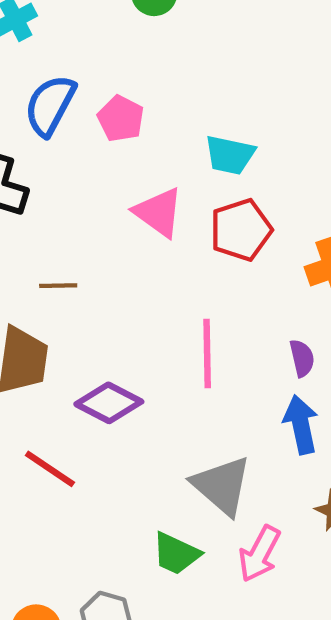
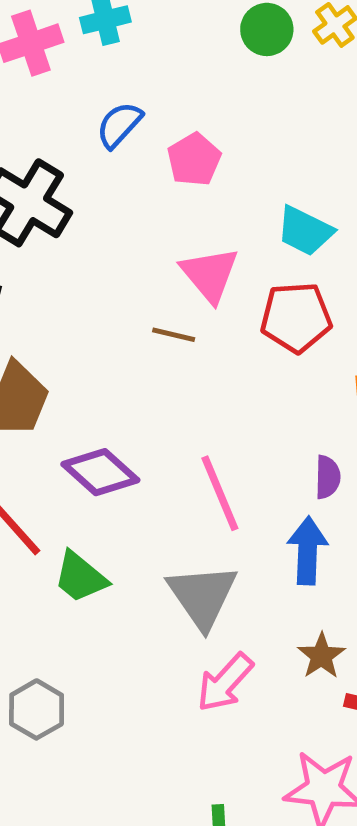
blue semicircle: (50, 105) -> (119, 125), size x0.7
brown line: (58, 286) -> (174, 335), moved
pink line: (207, 353) -> (220, 493), moved, turned -36
green trapezoid: (176, 554) -> (80, 577), moved

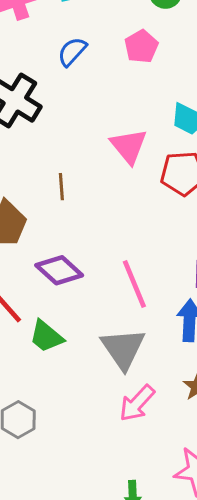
pink pentagon: (194, 160) -> (141, 46), moved
brown line: (174, 335) -> (61, 187), moved, turned 72

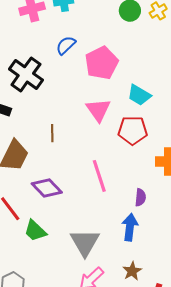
pink pentagon: (141, 46) -> (102, 63), moved, size x1.5
pink line: (134, 284) -> (99, 176), moved

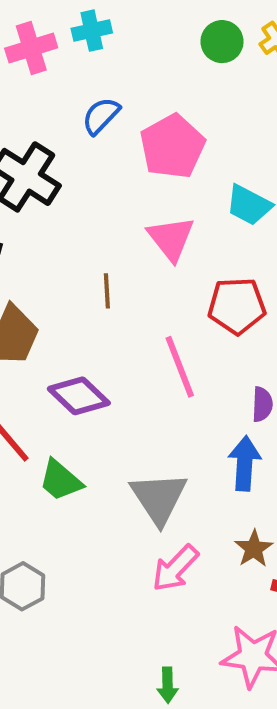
red pentagon: (133, 130) -> (237, 306), moved
brown line: (52, 133) -> (107, 291), moved

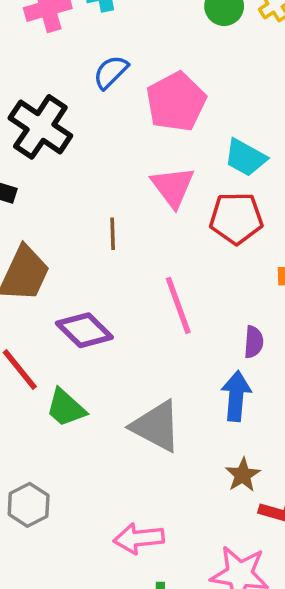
red pentagon: (237, 306) -> (236, 218), moved
gray triangle: (159, 498) -> (156, 426), turned -30
pink arrow: (175, 568) -> (139, 538), moved, turned 39

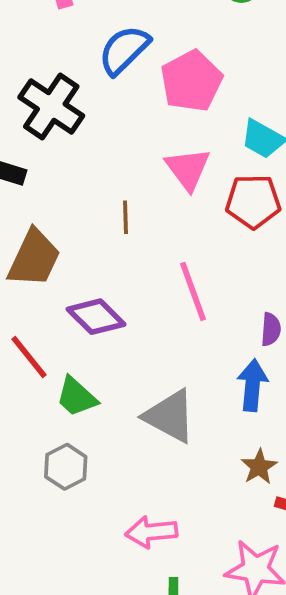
blue semicircle: (111, 72) -> (124, 50), size x1.4
gray hexagon: (29, 505) -> (66, 467), moved

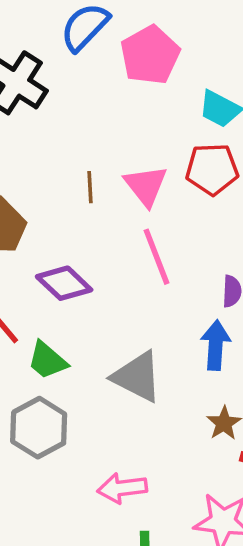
pink triangle: (188, 169) -> (146, 186), moved
gray hexagon: (66, 467) -> (39, 428), size x1.4

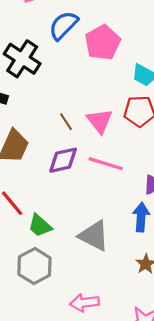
brown line: (90, 187) -> (66, 122), turned -30
pink line: (156, 257) -> (106, 164), turned -52
purple diamond: (64, 283) -> (63, 160), moved, turned -56

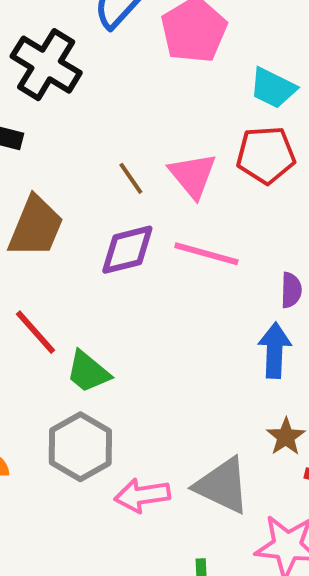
gray triangle: (94, 236) -> (222, 486), moved
pink arrow: (84, 303) -> (142, 495), moved

